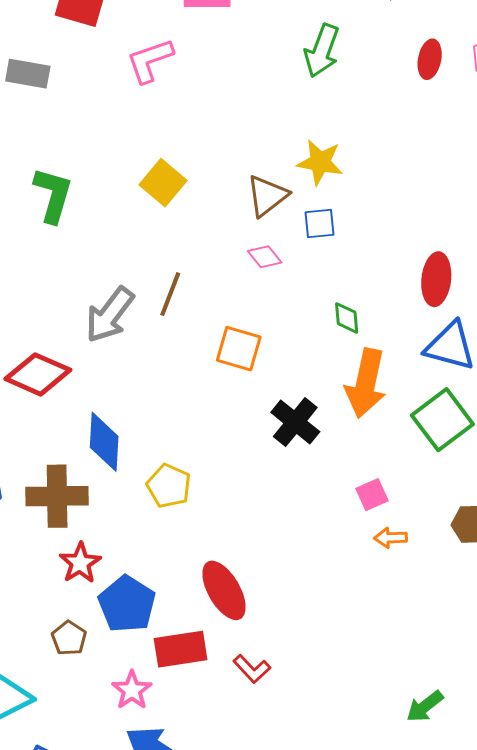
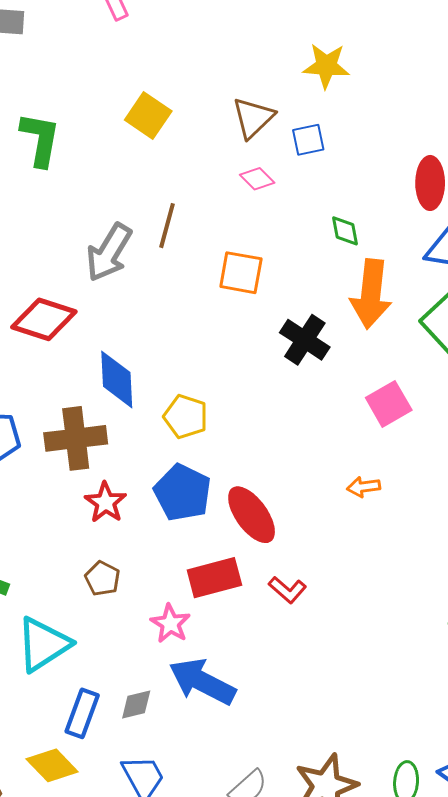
yellow star: (320, 162) -> (326, 66), moved
pink square: (372, 495) -> (389, 404), size x1.4
orange arrow: (391, 538) -> (364, 487), moved
blue pentagon: (127, 604) -> (183, 493), moved

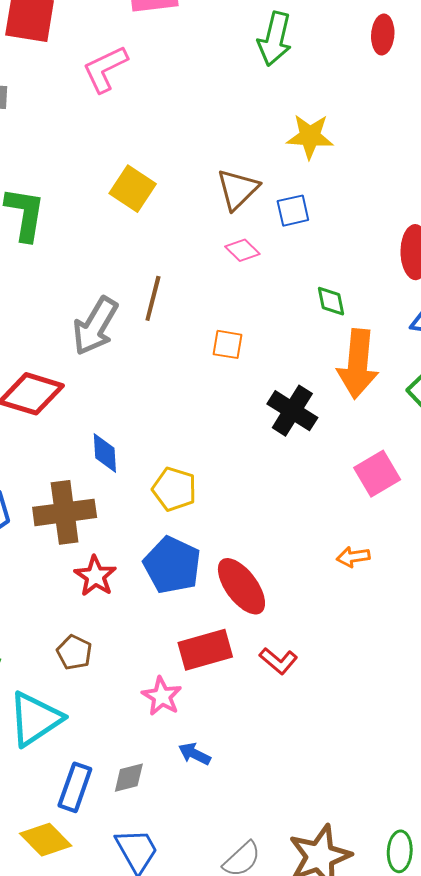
orange square: (241, 273) -> (228, 344), size x0.7
blue diamond: (117, 379) -> (105, 453), size x0.7
brown pentagon: (102, 578) -> (74, 652), moved
blue arrow: (202, 682) -> (195, 754), size x0.5

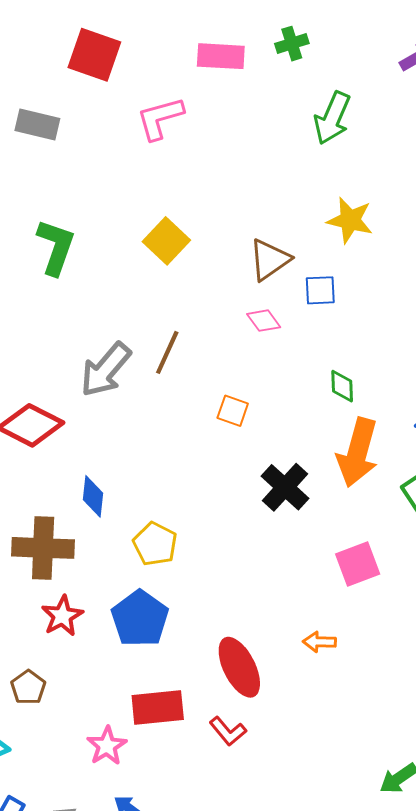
red ellipse: (241, 586) -> (239, 667), moved

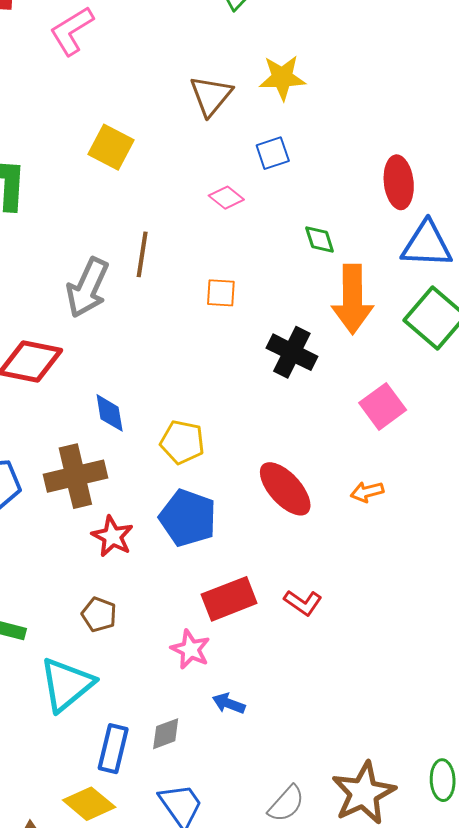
brown triangle: (270, 260) -> (211, 96), moved
red ellipse: (239, 667) -> (285, 489), moved

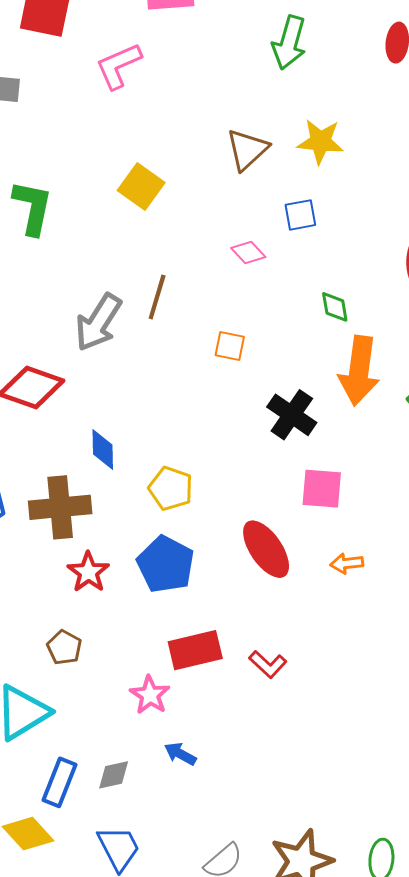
pink square: (383, 406) -> (322, 489), moved, turned 33

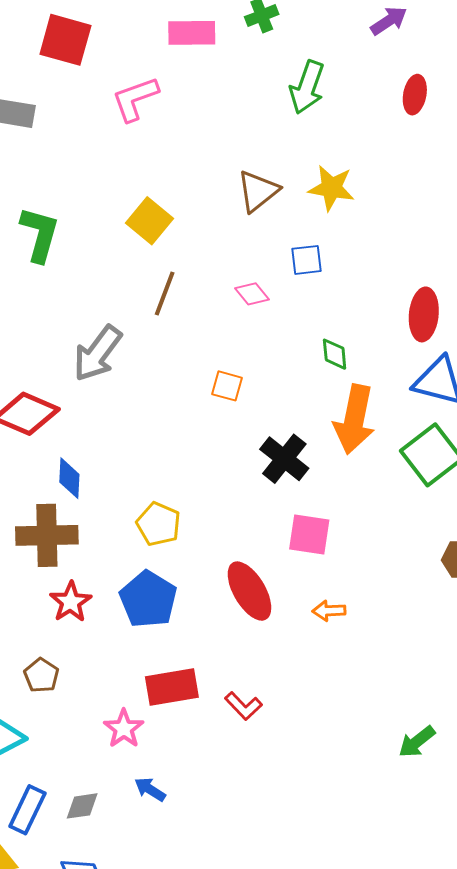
brown line: (157, 297) -> (165, 294), moved
blue diamond: (103, 450) -> (69, 478), moved

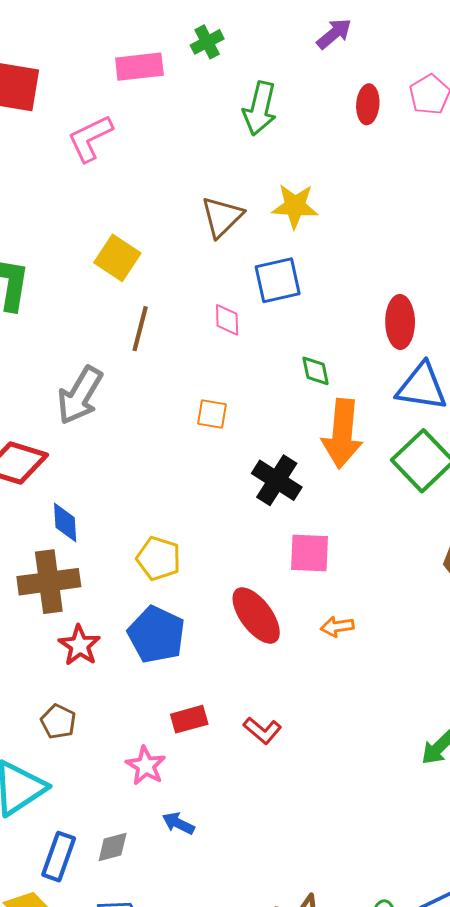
blue square: (306, 260) -> (278, 280), size x1.4
pink diamond: (252, 294) -> (227, 320), turned 44
red rectangle: (172, 687) -> (189, 719), size x0.7

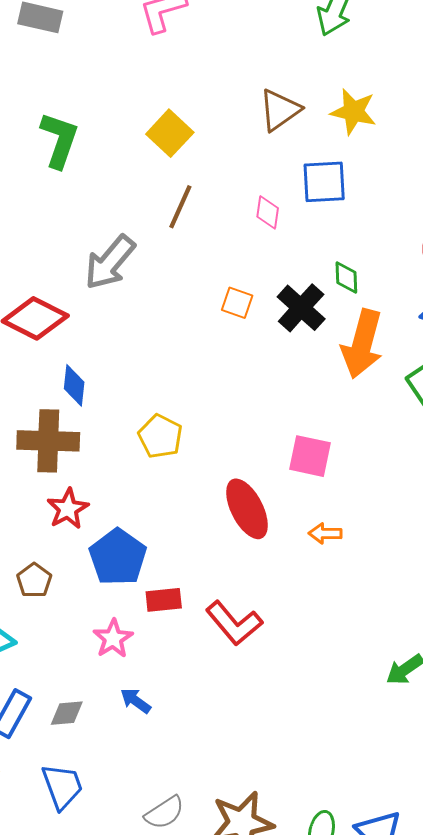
black cross: (277, 480) -> (301, 308), moved
blue pentagon: (156, 635) -> (118, 557), moved
red L-shape: (262, 730) -> (234, 623), size x1.5

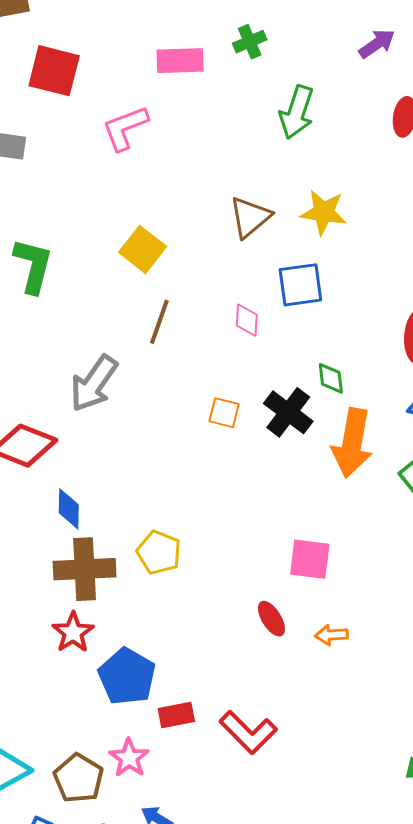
brown cross: (48, 441) -> (85, 569), moved
red ellipse: (247, 509) -> (271, 619), moved, size x0.6
brown pentagon: (34, 580) -> (79, 778), moved, size x1.4

